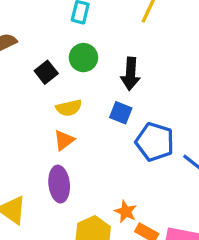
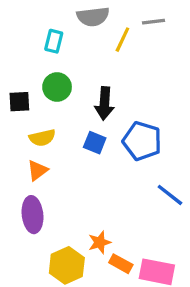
black square: (46, 72) -> (19, 102), turned 35
blue pentagon: (155, 142) -> (142, 141), moved
orange star: (126, 212) -> (100, 242), turned 30

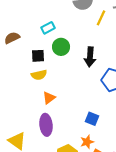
cyan rectangle: (54, 41) -> (48, 28), moved, turned 48
yellow semicircle: (42, 138) -> (39, 75), moved
blue square: (95, 143) -> (92, 119), moved

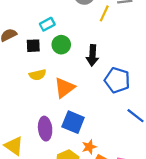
black square: (38, 56) -> (33, 46), moved
orange triangle: (49, 98) -> (64, 88), moved, size x1.5
blue square: (92, 119) -> (73, 122), moved, size x1.5

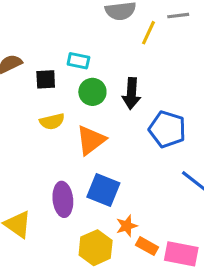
cyan rectangle: (47, 24) -> (78, 61), moved, turned 40
green circle: (61, 45) -> (92, 92), moved

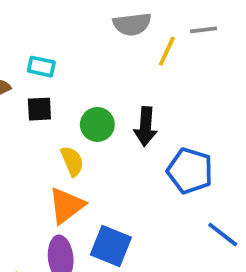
cyan rectangle: (78, 61) -> (41, 67), moved
yellow semicircle: (52, 121) -> (72, 161), moved, turned -100
orange triangle: (91, 140) -> (66, 206), moved

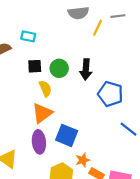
black square: (39, 109) -> (35, 66), moved

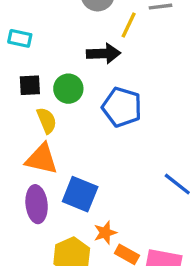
black arrow: (86, 69) -> (104, 53), moved, turned -96
blue pentagon: (110, 94) -> (122, 107), moved
orange triangle: (42, 113) -> (42, 159), turned 50

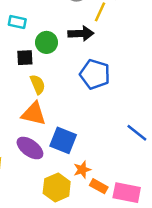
green circle: (68, 89) -> (47, 42), moved
purple ellipse: (37, 204) -> (30, 148), turned -48

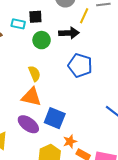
black square: (25, 58) -> (35, 17), moved

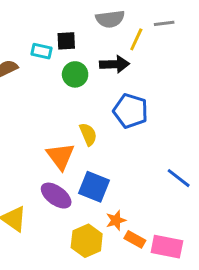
yellow semicircle: (34, 74) -> (88, 134), moved
orange triangle: (31, 97) -> (60, 156), turned 40

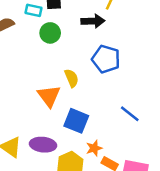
green circle: (75, 74) -> (50, 33), moved
blue line: (179, 178) -> (130, 114), moved
purple ellipse: (56, 196) -> (43, 145), moved, turned -30

